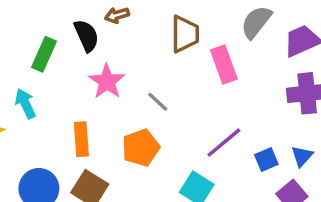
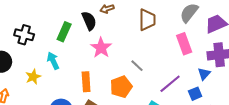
pink rectangle: (224, 64) -> (184, 44), moved
gray line: (158, 102) -> (137, 66), moved
blue triangle: (302, 156) -> (204, 74), moved

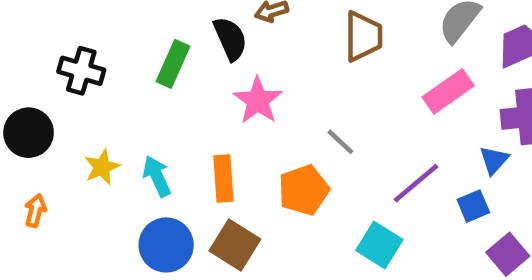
pink rectangle: (184, 44) -> (448, 91), turned 75
cyan arrow: (53, 61) -> (157, 176), moved

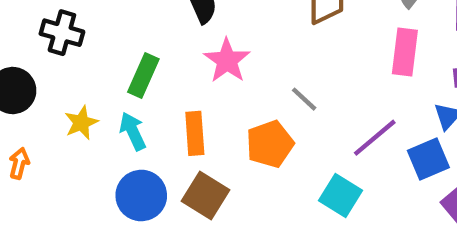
green rectangle: (173, 64) -> (143, 75), moved
pink rectangle: (448, 91) -> (405, 52), turned -48
blue square: (473, 206) -> (428, 159), size x1.4

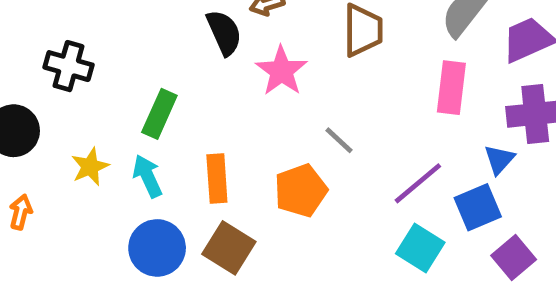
pink star: (227, 60) -> (281, 71), moved
cyan square: (341, 196) -> (420, 248), moved

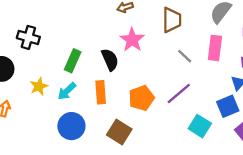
black semicircle: (224, 33) -> (110, 60), moved
gray line: (339, 140) -> (185, 56), moved
cyan arrow: (147, 176) -> (67, 91), turned -108
purple line: (418, 183) -> (179, 93), moved
brown square: (229, 248) -> (119, 132), moved

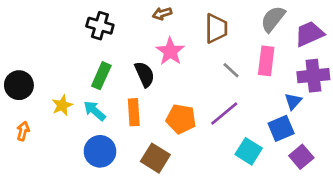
black cross: (28, 37) -> (100, 26), moved
cyan arrow: (67, 91) -> (95, 111), turned 84
orange pentagon: (141, 98) -> (181, 119), turned 30

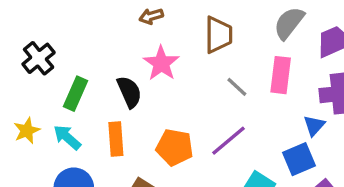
black cross: (100, 26) -> (39, 58), moved, turned 35

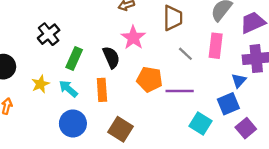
purple line: (228, 141) -> (180, 91), turned 40
orange pentagon: (175, 147) -> (149, 79), moved

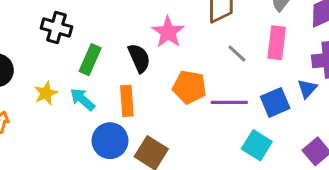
black cross: (49, 34) -> (56, 27), turned -35
blue square: (228, 104) -> (275, 102), moved
blue circle: (73, 123) -> (110, 141), moved

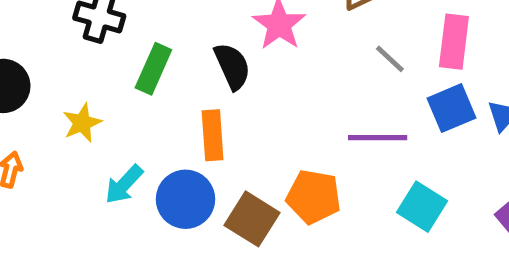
orange pentagon: (190, 87) -> (314, 197), moved
cyan arrow: (82, 99) -> (124, 184), moved, turned -88
blue square: (275, 102) -> (451, 108), moved

